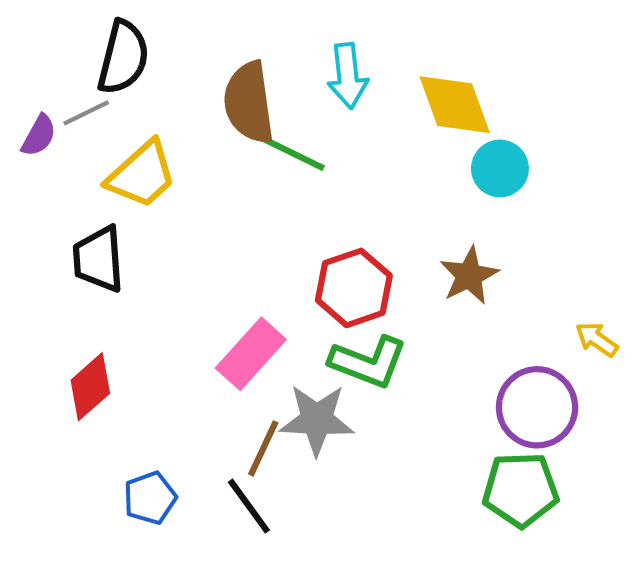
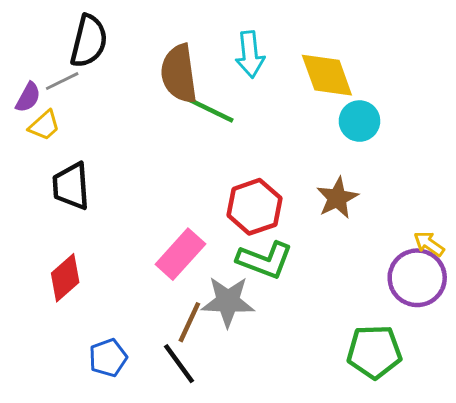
yellow trapezoid: (142, 175) -> (44, 125), moved, size x0.6
purple circle: (537, 407) -> (417, 278), moved

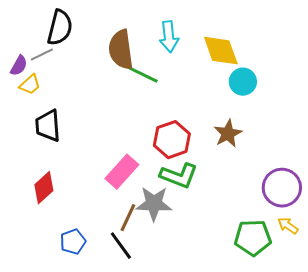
yellow arrow: (429, 244) -> (288, 226), moved

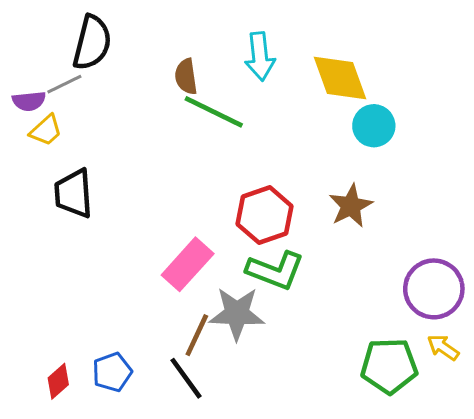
brown semicircle: (121, 50) -> (186, 76), size x0.6
purple semicircle: (19, 66) -> (29, 101), turned 55
red diamond: (44, 188) -> (58, 381), moved, size x0.7

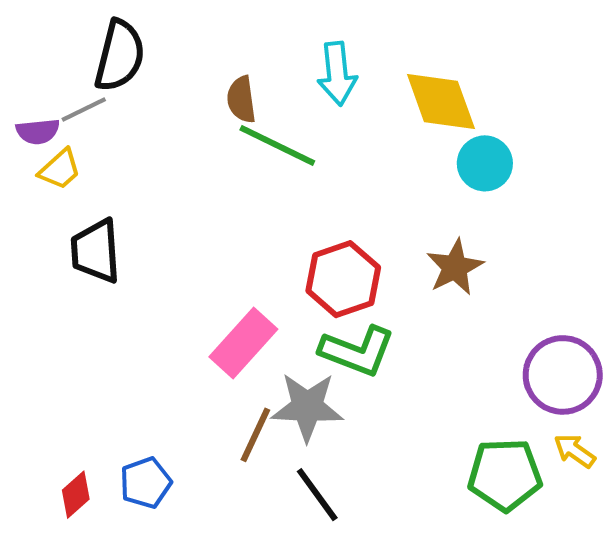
black line: (186, 378) -> (317, 495), moved

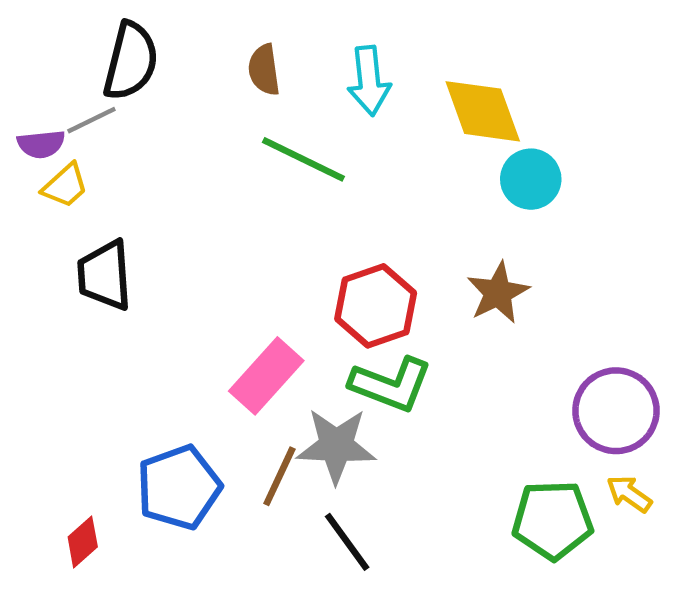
brown semicircle: (241, 100) -> (264, 70), moved
blue pentagon: (146, 483) -> (179, 487), moved, size x1.5

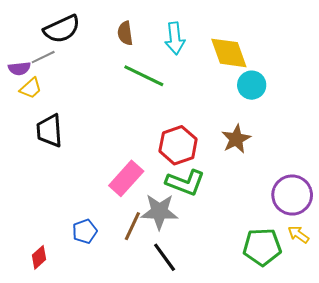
black semicircle: (131, 61) -> (62, 29), turned 51
blue pentagon: (179, 487) -> (85, 231), size x0.6

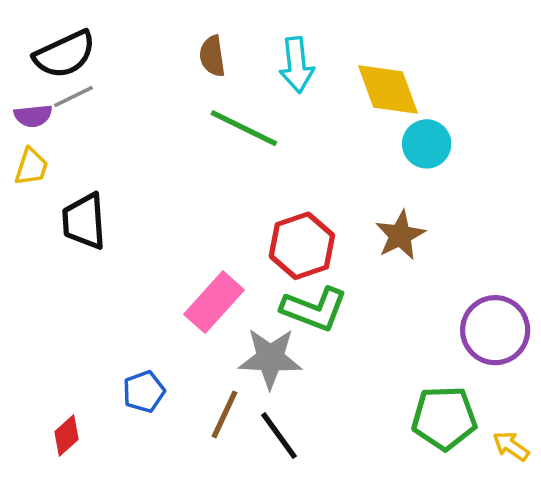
black semicircle: (62, 29) -> (65, 54), moved
yellow trapezoid: (31, 88) -> (31, 167), moved, turned -30
brown line: (132, 226) -> (225, 414), moved
yellow arrow: (298, 234) -> (511, 446), moved

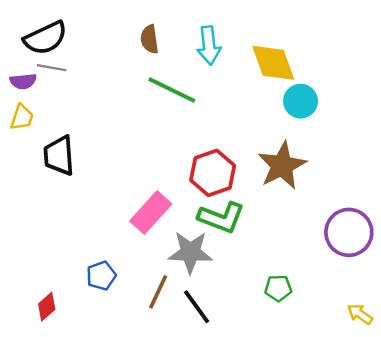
gray line: (73, 96) -> (52, 68), turned 36
brown star: (400, 235) -> (282, 166), size x1.4
green pentagon: (444, 418) -> (278, 288), moved, size x0.6

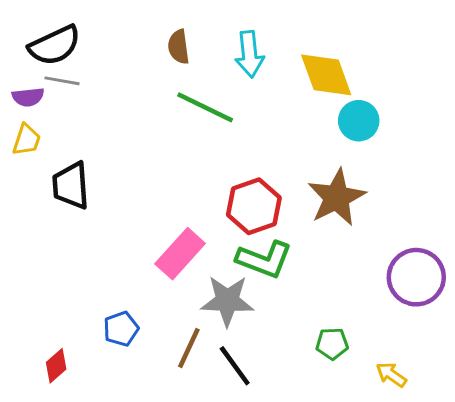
yellow arrow: (360, 314) -> (391, 375), moved

